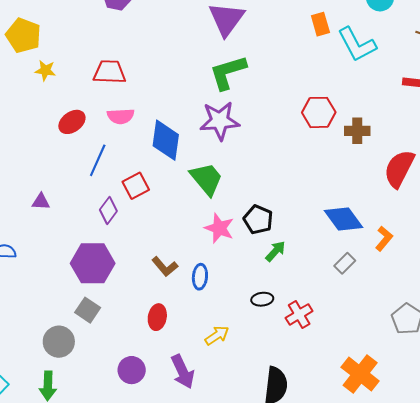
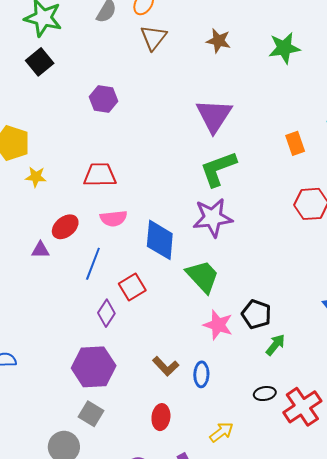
orange rectangle: (320, 24) -> (295, 143), moved
purple triangle: (41, 202) -> (40, 250), moved
red cross: (299, 314) -> (302, 407), size x1.4

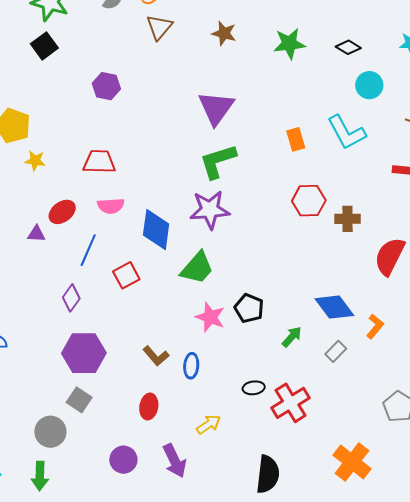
green trapezoid: (203, 276) -> (197, 268), turned 81
purple diamond: (106, 313) -> (71, 298), moved
green arrow: (275, 345) -> (292, 337), moved

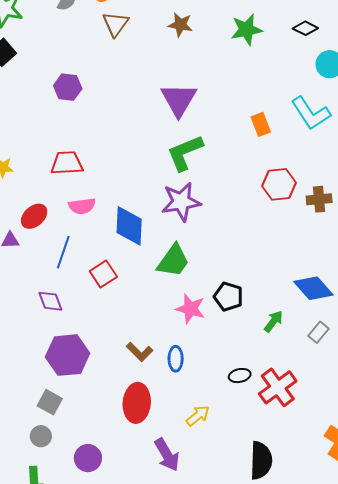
purple diamond: (71, 298) -> (50, 301), turned -52
gray square: (79, 400) -> (50, 402), moved
red ellipse: (149, 407) -> (137, 403), size x1.5
gray circle: (50, 432) -> (41, 436), size x0.7
purple circle: (123, 460) -> (88, 458), moved

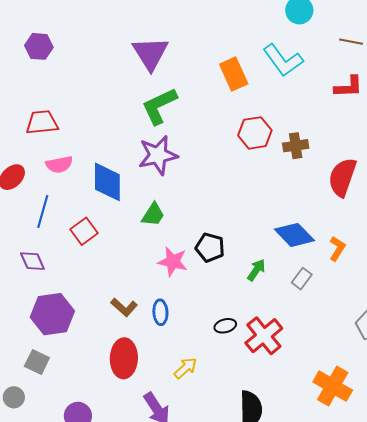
orange rectangle: (261, 124) -> (234, 74), size x1.4
green trapezoid: (173, 261) -> (153, 215), size x0.7
gray circle: (41, 436) -> (14, 397), moved

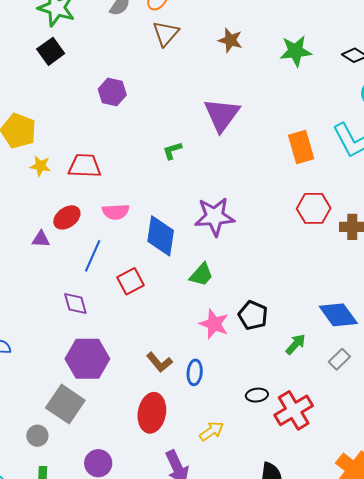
green L-shape: (159, 106) -> (172, 151), moved, size x0.5
red trapezoid: (42, 122) -> (85, 166), moved
gray square: (37, 362) -> (65, 404), size x1.5

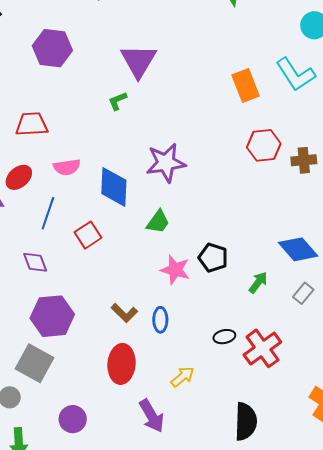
purple hexagon: (112, 92) -> (52, 48), size x1.4
purple triangle: (222, 115) -> (138, 61), moved

